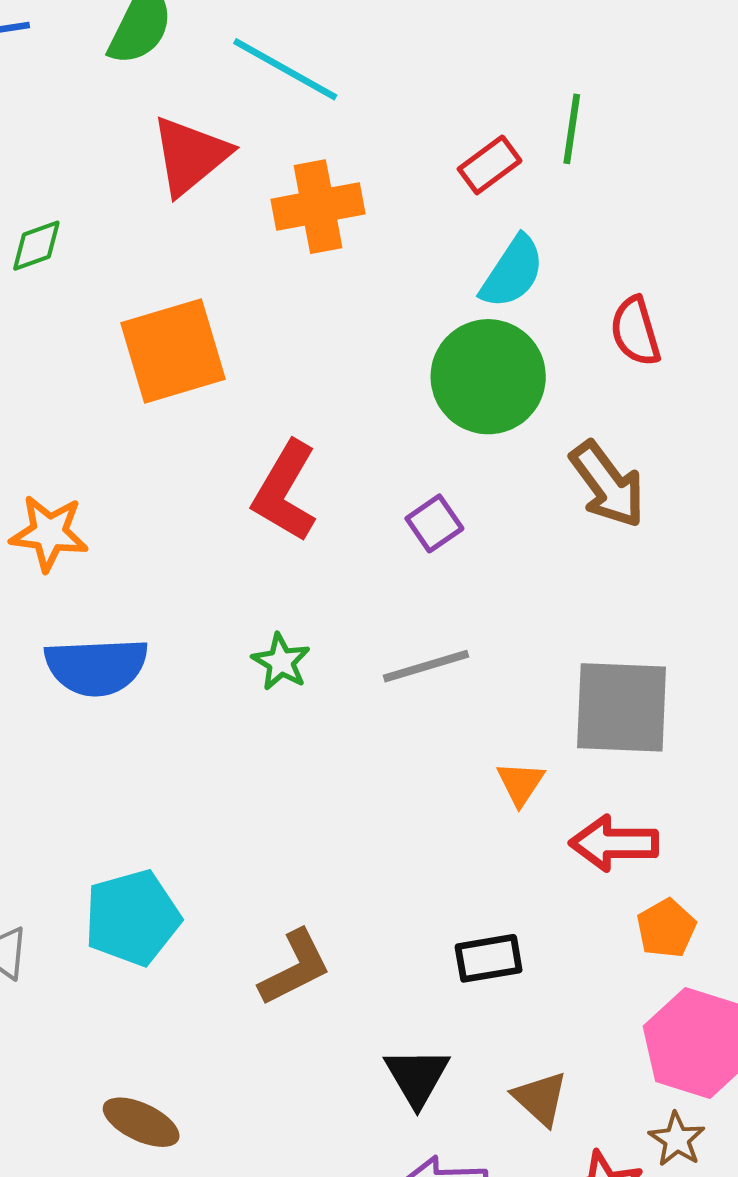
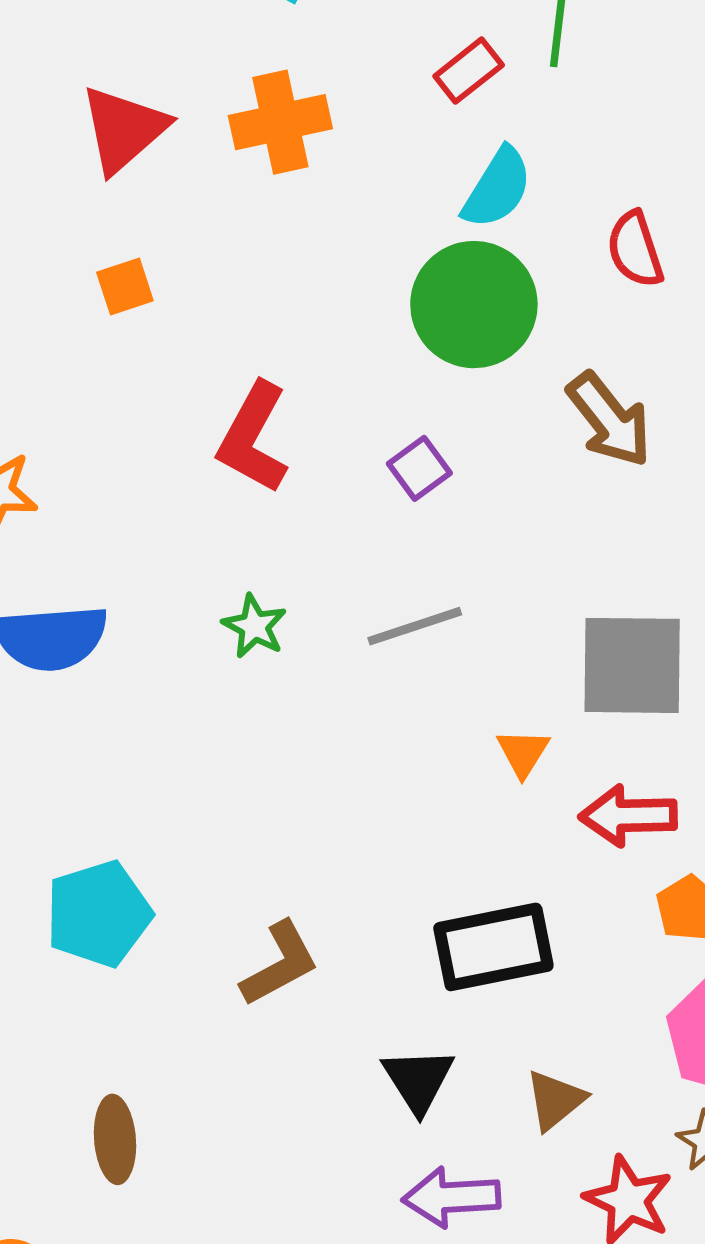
red triangle: (190, 156) -> (124, 129), moved
orange square: (173, 351) -> (125, 286), size x0.5
black rectangle: (489, 958) -> (493, 947), size x1.6
brown triangle: (540, 1098) -> (555, 1100), turned 40
brown ellipse: (141, 1122) -> (115, 1139), turned 62

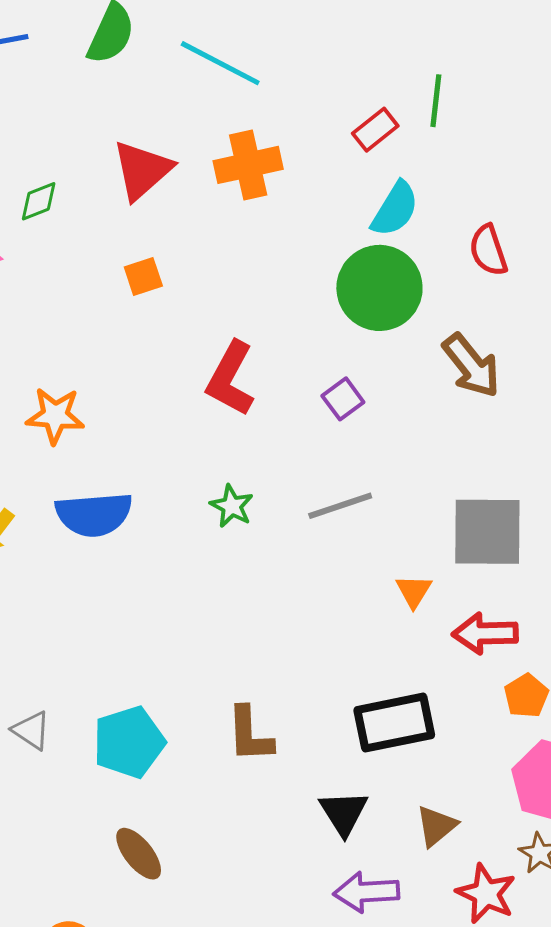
cyan pentagon: (99, 914) -> (129, 742), moved
brown L-shape: (280, 964) -> (250, 734), turned 116
brown ellipse: (115, 1139) -> (139, 854), turned -34

